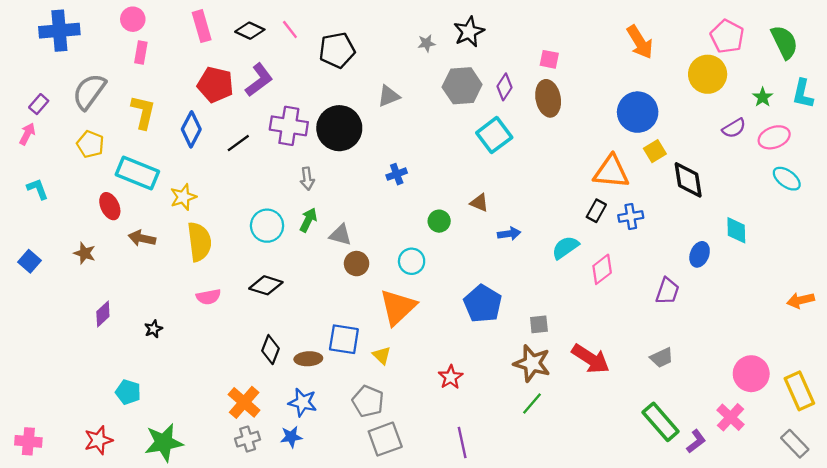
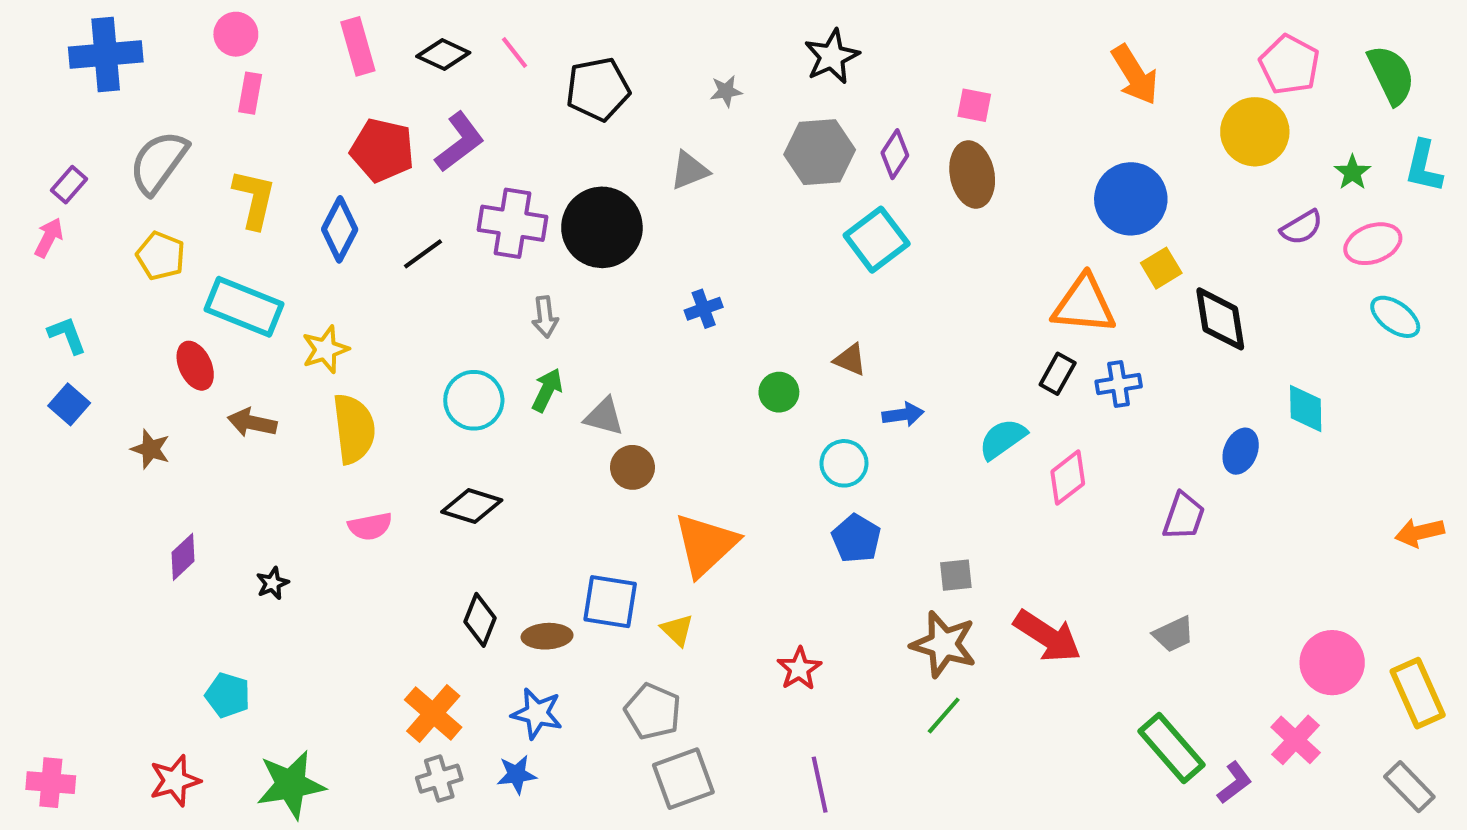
gray star: (426, 43) -> (726, 91), moved
blue square: (30, 261) -> (69, 404), moved
cyan circle: (412, 261) -> (844, 463), moved
blue pentagon: (483, 304) -> (856, 539), size x0.7

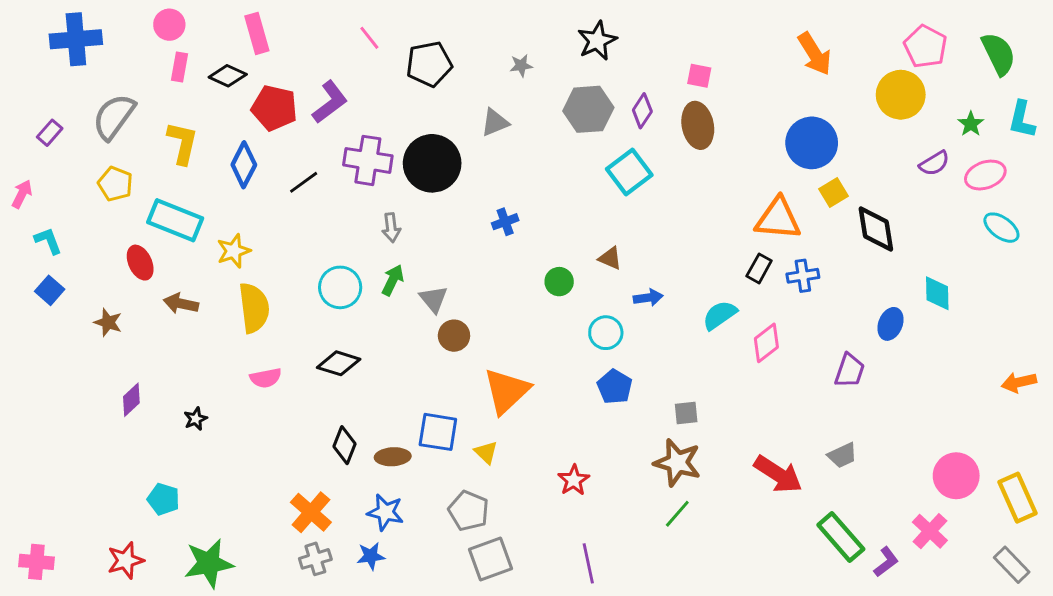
black diamond: (443, 54) -> (228, 76), moved
pink arrow: (49, 238) -> (22, 194), moved
gray triangle: (604, 417) -> (434, 299), turned 36
red arrow: (1047, 636) -> (778, 474), moved

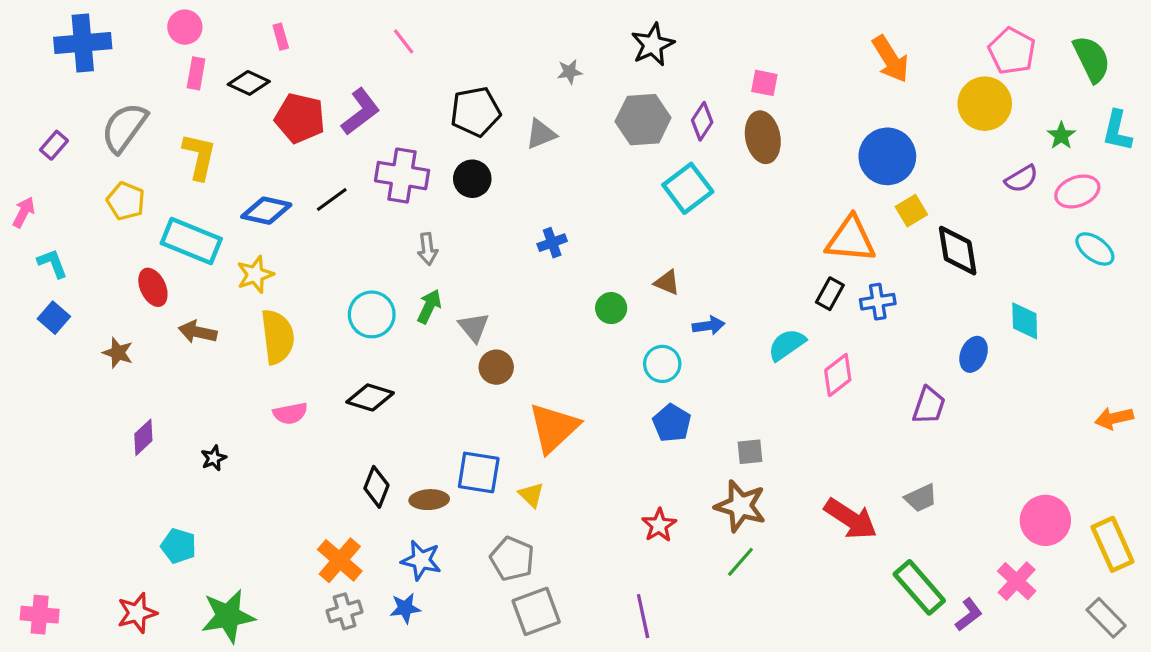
pink rectangle: (257, 33) -> (281, 37), size x0.6
black pentagon: (429, 64) -> (475, 112), moved
black circle: (432, 163) -> (472, 179), size x0.6
blue diamond: (244, 165) -> (266, 211), moved, turned 75
red star: (574, 480) -> (659, 525), moved

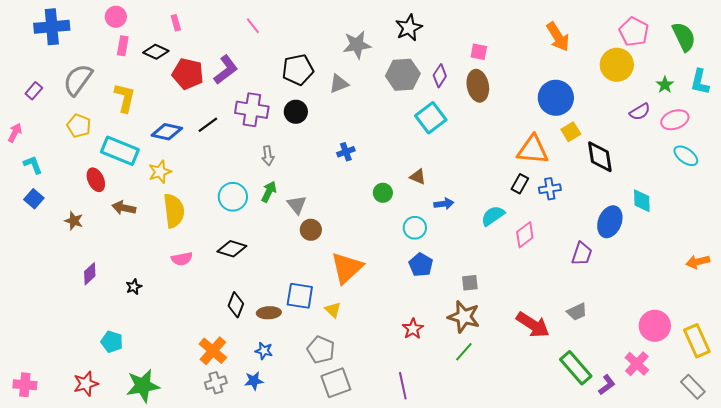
gray star: (570, 72) -> (357, 45), size x1.8
blue ellipse: (974, 354) -> (610, 222), size x1.4
blue star: (421, 560) -> (264, 351), size x0.7

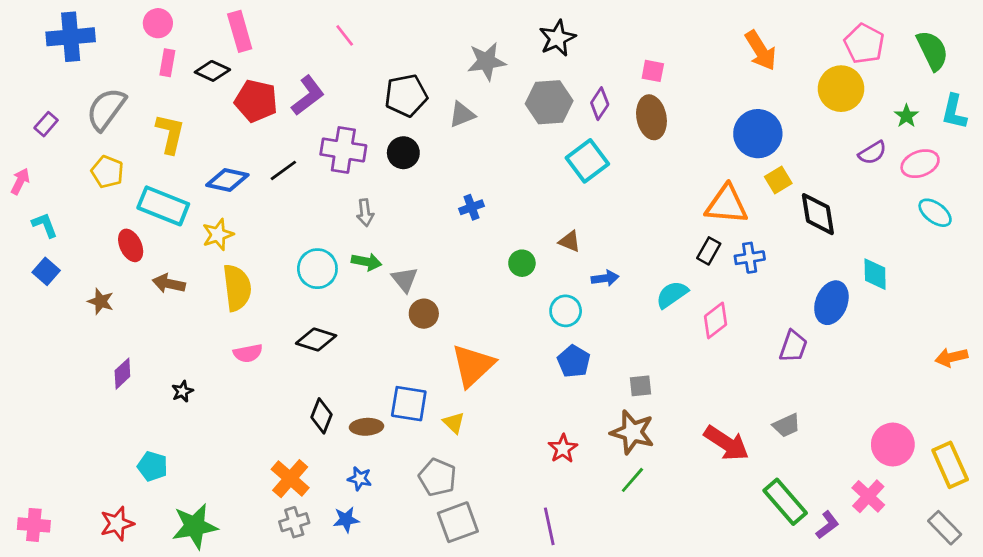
pink rectangle: (176, 23) -> (240, 31), size x1.8
green arrow: (269, 192) -> (367, 262), turned 75

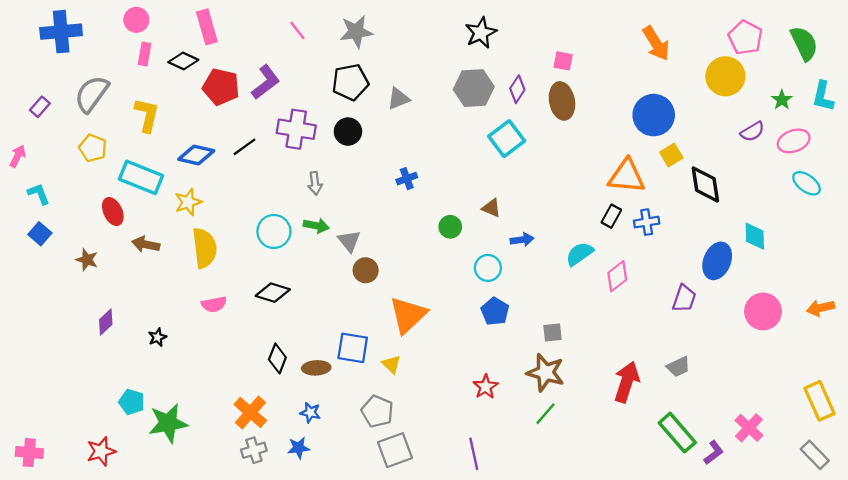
gray star: (486, 61) -> (356, 32), moved
red arrow: (726, 443) -> (627, 382), turned -105
pink circle: (893, 445) -> (763, 311), moved
green star: (195, 526) -> (168, 423), moved

